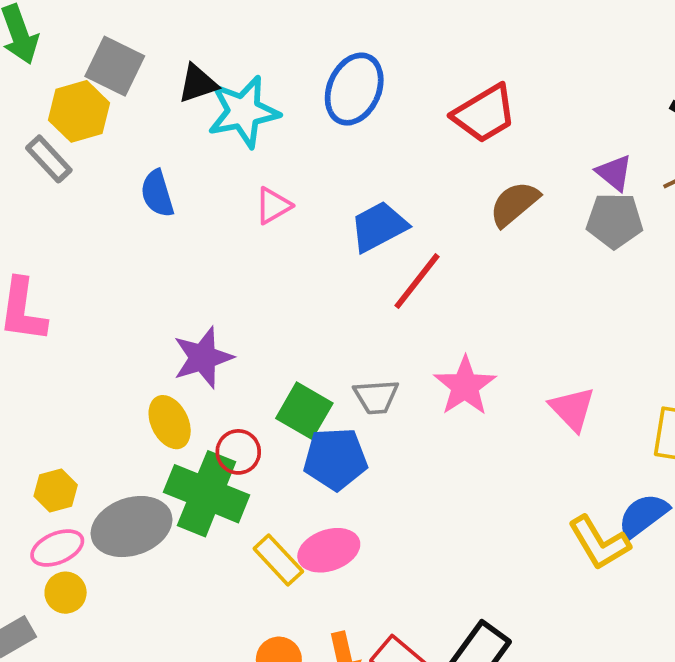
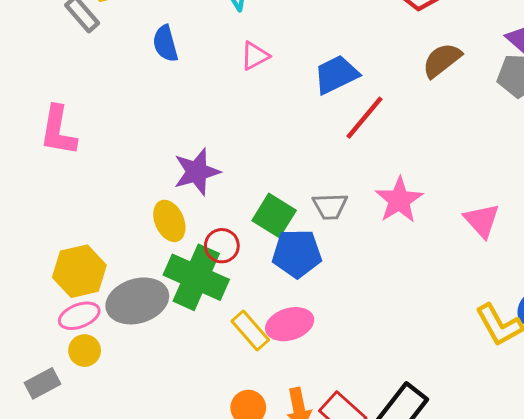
yellow hexagon: (56, 490) -> (79, 271), size x1.6

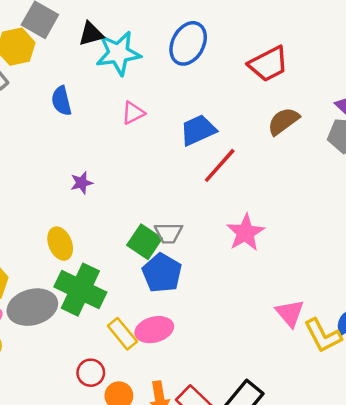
purple star: (197, 172) -> (82, 183), moved, size x0.6
gray trapezoid: (330, 206) -> (169, 233), moved
pink triangle: (482, 221) -> (290, 313), moved
red circle: (222, 246) -> (91, 373), moved
blue pentagon: (297, 253) -> (162, 273), turned 30

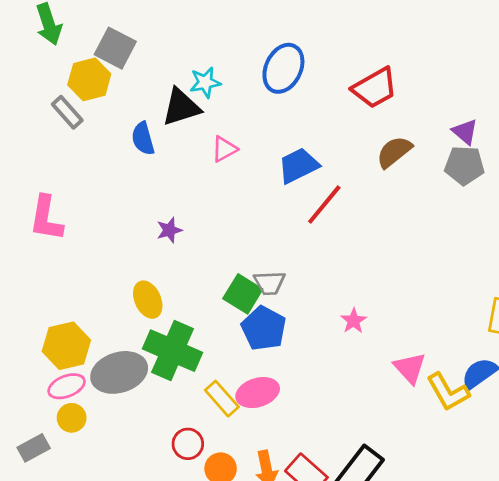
black triangle: (91, 34) -> (181, 107), moved, size x1.4
cyan star: (118, 53) -> (205, 82), size x0.6
pink star: (245, 233) -> (354, 321), moved, size x0.6

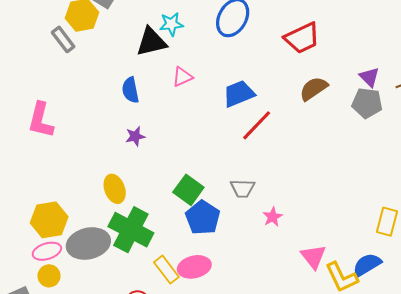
blue semicircle: (143, 139) -> (130, 90), moved
gray trapezoid: (269, 283) -> (243, 188), moved

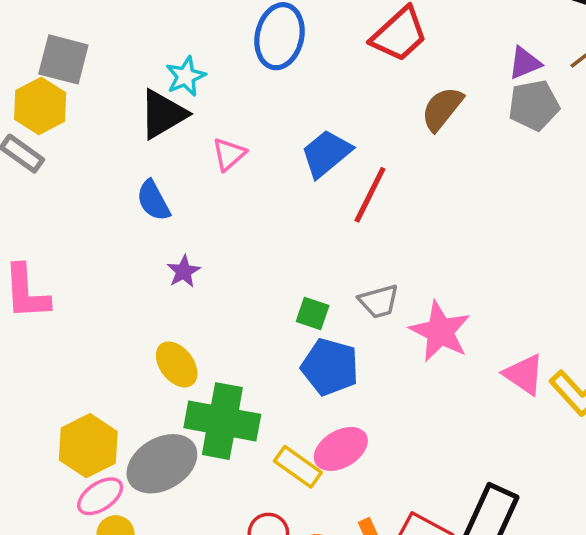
purple triangle: (369, 77) -> (525, 63), turned -50
green square: (188, 190) -> (313, 314), moved, size x0.7
pink star: (273, 217) -> (440, 332), size x1.8

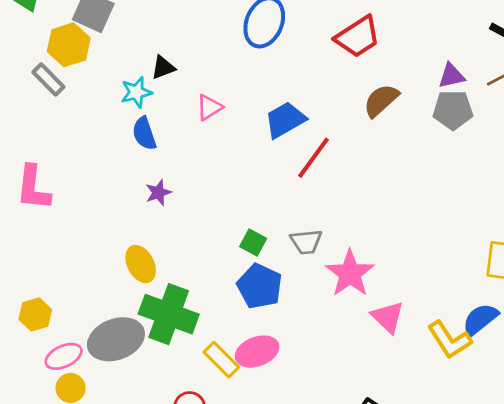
cyan star: (186, 76) -> (136, 92), moved
black triangle: (163, 114) -> (163, 67), size x0.6
pink triangle: (524, 374) -> (388, 317), moved
yellow hexagon: (88, 446) -> (35, 314), moved, size x0.7

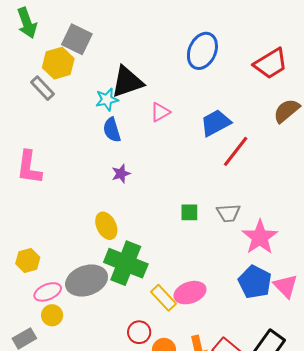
black triangle: (163, 67) -> (127, 82), size x1.8
green square: (253, 242) -> (189, 212), turned -30
blue pentagon: (260, 286) -> (255, 282), moved
pink triangle: (388, 317) -> (286, 286), moved

